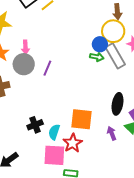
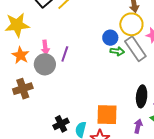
blue circle: (100, 44) -> (110, 38), moved
purple line: (47, 68) -> (65, 54), moved
purple arrow: (112, 133) -> (138, 126), turned 40

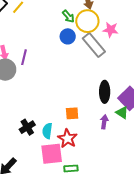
green arrow: (117, 51) -> (68, 16), moved, turned 48
orange square: (107, 115) -> (72, 113), size x0.6

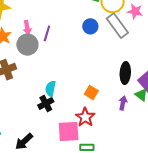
blue circle: (68, 36) -> (90, 26), moved
orange square: (72, 113) -> (91, 92), turned 32
cyan semicircle: (47, 131) -> (50, 89), moved

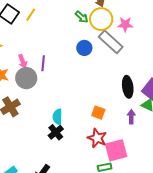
pink square: (69, 131) -> (116, 150), moved

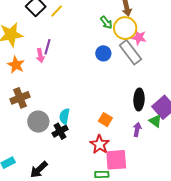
pink star: (125, 24) -> (139, 37), moved
purple line: (43, 63) -> (48, 47), moved
gray circle: (26, 78) -> (38, 122), moved

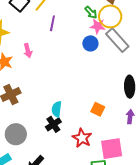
pink star: (139, 37) -> (98, 26), moved
purple line: (48, 47) -> (52, 23), moved
gray circle: (38, 122) -> (16, 134), moved
red star: (100, 144) -> (82, 138), moved

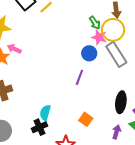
purple line: (52, 23) -> (79, 77), moved
pink arrow: (28, 51) -> (14, 49), moved, turned 120

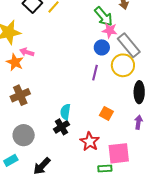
green arrow: (95, 23) -> (104, 16), size x1.5
yellow circle: (113, 30) -> (123, 65), moved

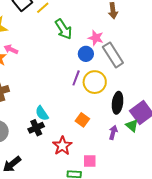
green arrow: (104, 16) -> (64, 29), moved
yellow circle: (123, 65) -> (95, 82), moved
cyan semicircle: (65, 112) -> (42, 113), turned -49
pink square: (119, 153) -> (90, 161), size x0.6

